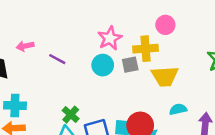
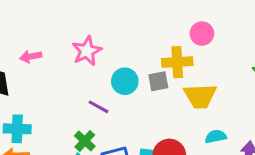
pink star: (110, 38) -> (87, 51), moved
purple line: (57, 59) -> (99, 107), moved

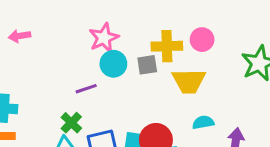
pink circle: (202, 34) -> (202, 40), moved
pink star: (87, 51) -> (104, 38), moved
purple line: (99, 107) -> (86, 89), turned -50

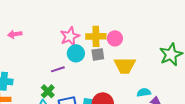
pink circle: (202, 40) -> (115, 38), moved
yellow cross: (167, 46) -> (96, 36), moved
cyan semicircle: (203, 122) -> (144, 92), moved

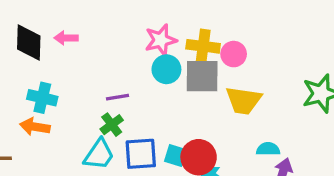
pink arrow: (15, 34) -> (66, 38), moved
gray square: (98, 54) -> (202, 76), size x1.6
purple line: (58, 69) -> (117, 97), moved

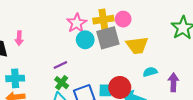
pink arrow: (66, 38) -> (19, 38), turned -72
cyan semicircle: (268, 149) -> (150, 72), moved

